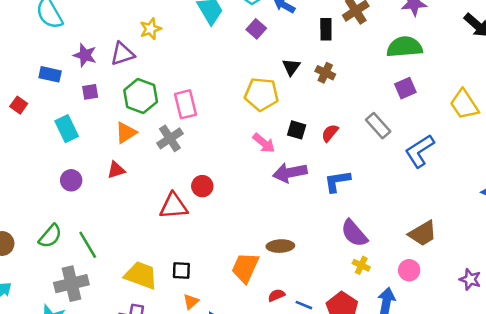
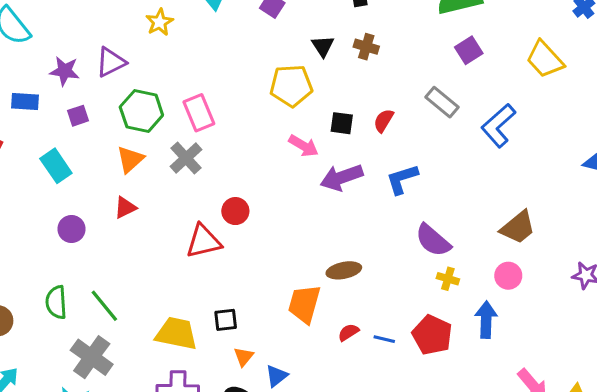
yellow star: (151, 29) -> (159, 22), moved
green semicircle: (50, 236) -> (56, 302), turned 145
gray cross: (71, 284) -> (92, 357), turned -32

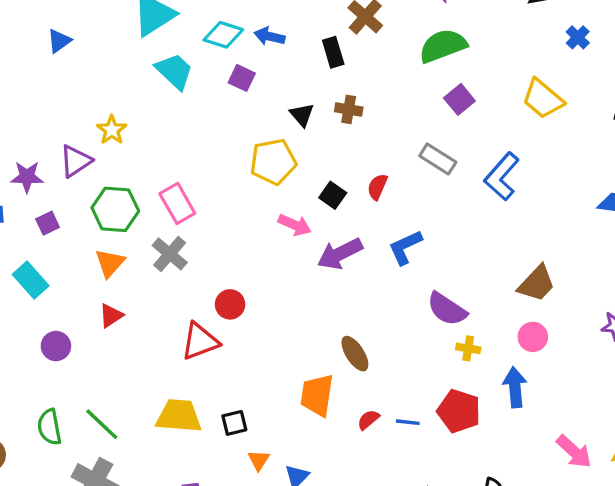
yellow star: (159, 22) -> (112, 130), moved
black square: (342, 123) -> (333, 195), turned 35
brown ellipse: (344, 270) -> (355, 354), turned 76
yellow trapezoid: (176, 333) -> (179, 416), moved

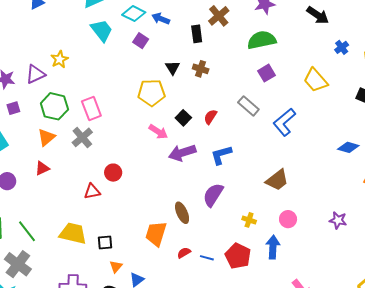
brown trapezoid: (537, 284) -> (277, 180), moved
purple semicircle: (447, 309) -> (213, 195), moved, turned 80
red triangle: (200, 341) -> (92, 191), size x0.7

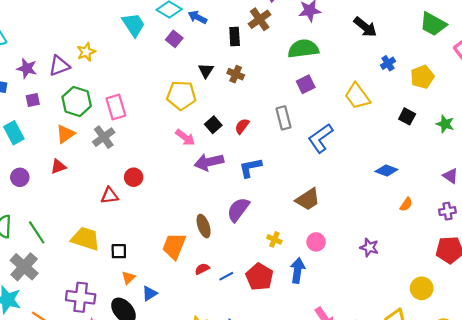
gray rectangle: (248, 106) -> (284, 118), turned 30
blue line: (207, 258) -> (226, 276), turned -48

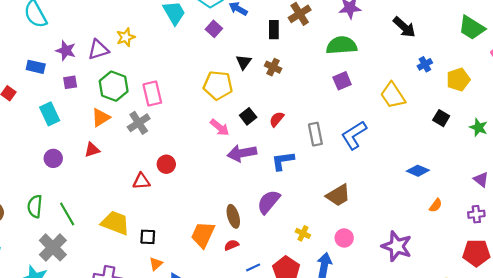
gray rectangle: (284, 118) -> (315, 134), moved
purple star: (369, 247) -> (397, 246), size x1.6
red semicircle: (202, 269) -> (231, 245), moved

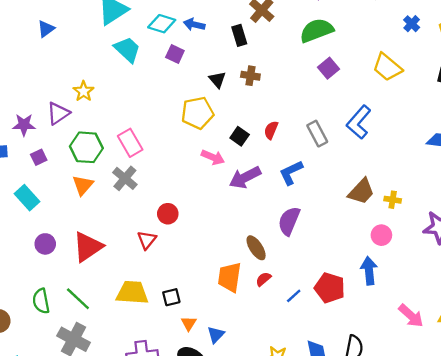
red triangle: (92, 150) -> (88, 247), moved, size x1.8
red triangle: (141, 181) -> (147, 240), turned -30
yellow cross: (303, 233) -> (393, 200), moved

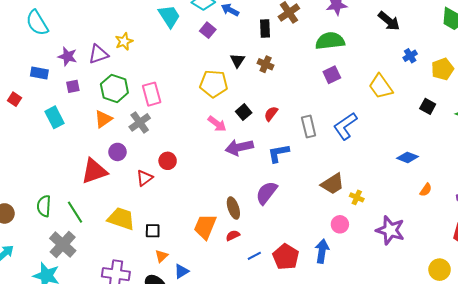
purple circle: (45, 244) -> (117, 152), moved

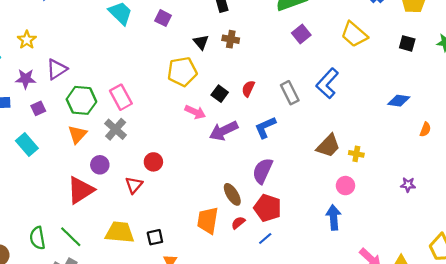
yellow star: (124, 41) -> (27, 40), moved
purple star: (390, 230) -> (408, 185), moved, size x0.5
red pentagon: (286, 257) -> (268, 208), moved

